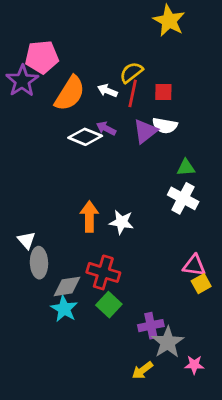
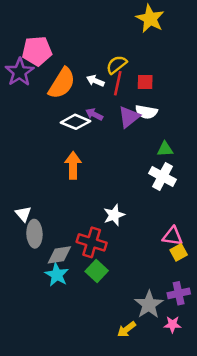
orange arrow: (89, 216) -> (73, 165), moved
white star: (121, 222) -> (114, 215), moved, turned -30
purple cross: (151, 326) -> (179, 293), moved

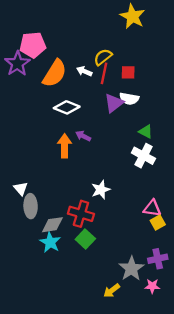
purple arrow: (94, 114) -> (83, 136), moved
green triangle: (165, 149) -> (146, 132), turned 32

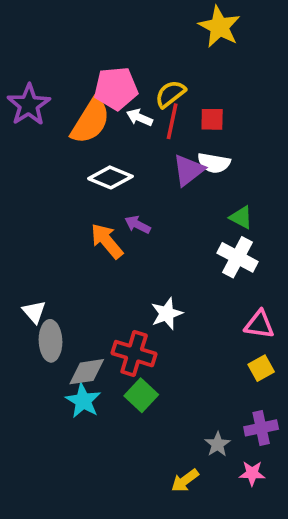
pink pentagon: (33, 45) -> (116, 88), moved
orange arrow: (65, 146) -> (107, 241), turned -40
pink triangle: (152, 208) -> (259, 324), moved
gray star: (131, 269) -> (218, 444), size x0.6

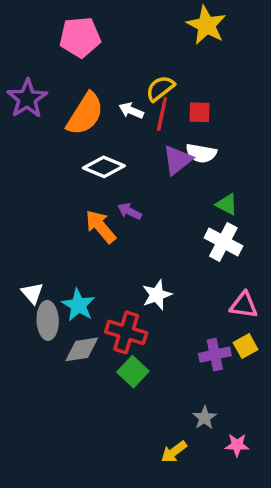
pink pentagon: (116, 88) -> (80, 37), moved
cyan star: (83, 401) -> (78, 305), moved
purple cross: (261, 428) -> (215, 355), moved

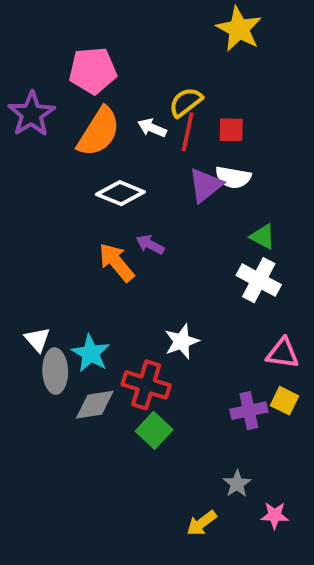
pink pentagon: (80, 37) -> (93, 71), moved
yellow square: (246, 346) -> (285, 401), turned -35

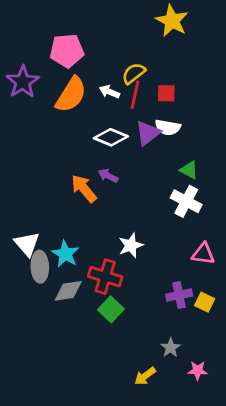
white diamond: (120, 193) -> (111, 137), moved
white triangle: (37, 339) -> (27, 244), size x1.4
yellow square: (285, 401) -> (205, 302), moved

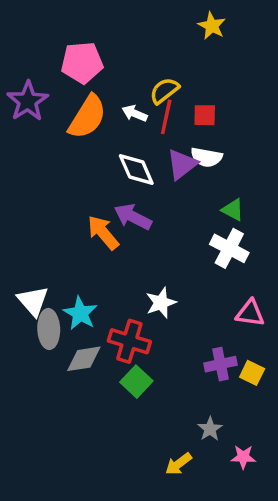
yellow star: (172, 21) -> (212, 26), size x0.7
white diamond: (111, 137) -> (136, 170), turned 44
purple arrow: (108, 176) -> (133, 217), size x1.5

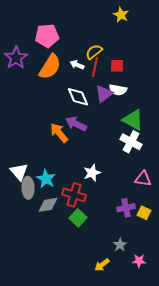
green triangle: (233, 210) -> (133, 120), size x1.6

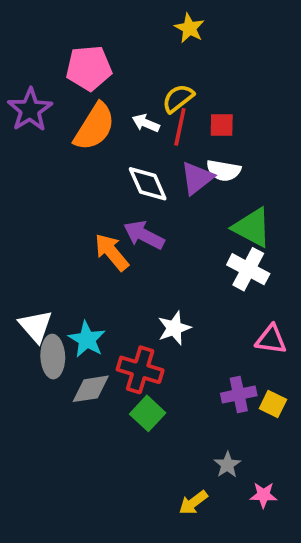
yellow star: (121, 15) -> (189, 28), moved

